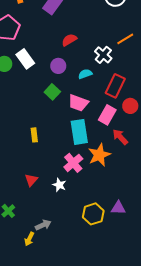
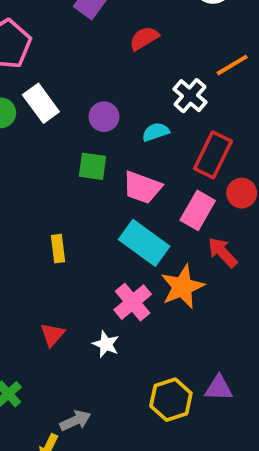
red semicircle: (69, 40) -> (144, 38), moved
green square: (52, 92) -> (93, 166), turned -35
cyan rectangle: (79, 132) -> (144, 243), turned -45

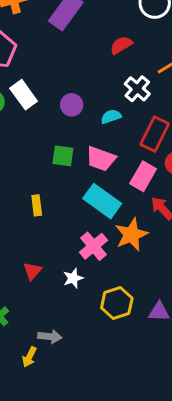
red semicircle: (144, 38) -> (121, 45), moved
green square: (93, 166) -> (63, 156), moved
white star: (106, 344) -> (73, 278), turned 30
yellow hexagon: (171, 400) -> (117, 303), moved
gray arrow: (75, 421) -> (50, 337), turned 30

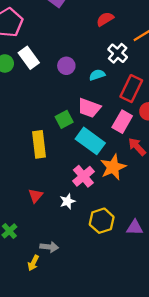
green square: (63, 156) -> (64, 119), moved, turned -36
yellow rectangle: (37, 205) -> (39, 144), size x1.6

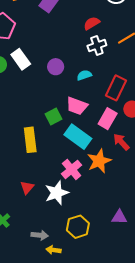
white cross: (118, 53) -> (97, 46), moved, turned 30
white star: (67, 201) -> (57, 193), size x1.6
yellow hexagon: (102, 221) -> (78, 227), moved
yellow arrow: (33, 263) -> (54, 250), moved, turned 72

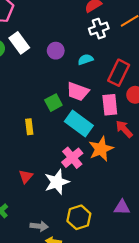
pink rectangle: (108, 119) -> (110, 105), turned -36
yellow rectangle: (30, 140) -> (29, 127), size x0.6

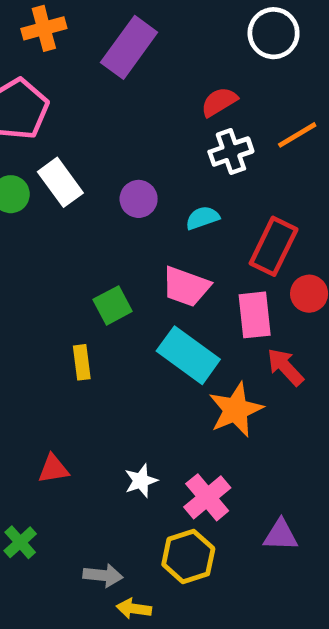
green square: (53, 103) -> (113, 305), moved
pink cross: (72, 158) -> (207, 497), moved
red triangle: (26, 176) -> (53, 469), moved, turned 40
white star: (57, 182) -> (141, 481), size x0.6

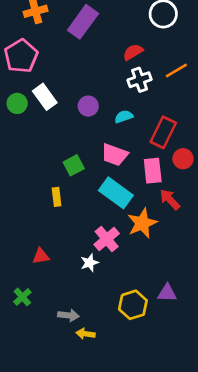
pink cross: (207, 497) -> (107, 239), moved
yellow hexagon: (188, 556) -> (133, 305), moved

